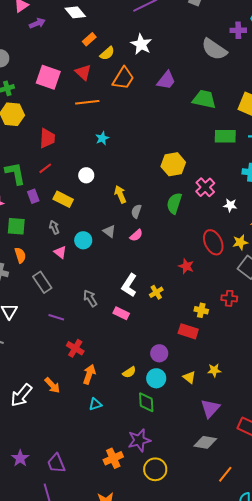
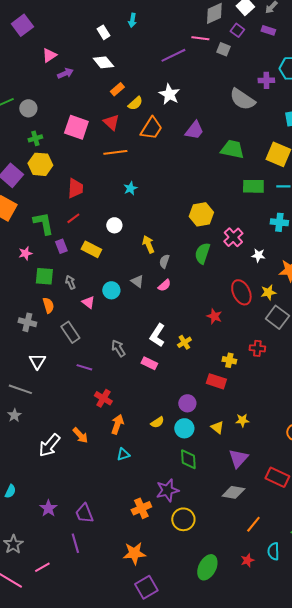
gray arrow: (54, 227) -> (70, 282), moved
green diamond: (146, 402) -> (188, 459), moved

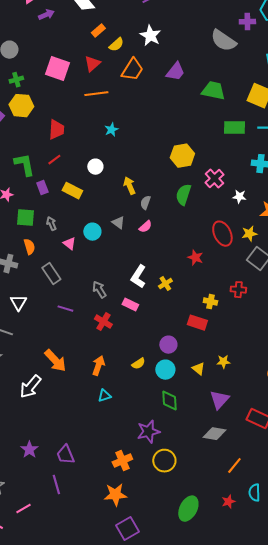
red triangle: (111, 122) -> (92, 64), turned 36
red cross: (103, 398) -> (103, 322), moved
orange arrow: (80, 435) -> (55, 361), moved, size x1.4
orange cross: (141, 508) -> (122, 461), moved

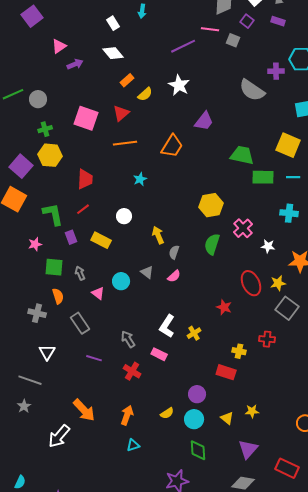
orange trapezoid: (132, 70) -> (172, 146), moved
green trapezoid: (213, 91) -> (242, 155), moved

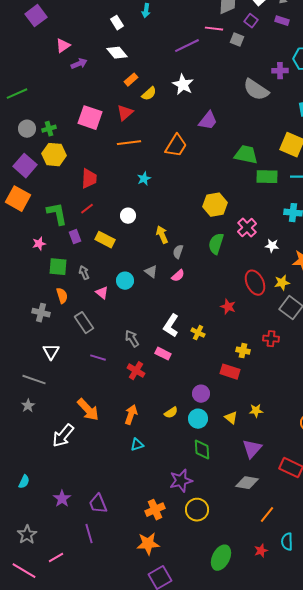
gray circle: (38, 99) -> (27, 129), moved
yellow cross: (194, 333) -> (198, 333), turned -32

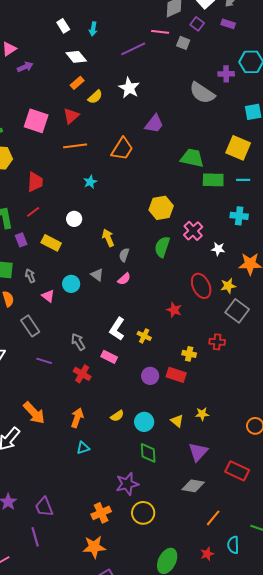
cyan arrow: (146, 11) -> (93, 29), moved
white diamond: (117, 53) -> (76, 57), moved
purple circle: (201, 394) -> (150, 376), moved

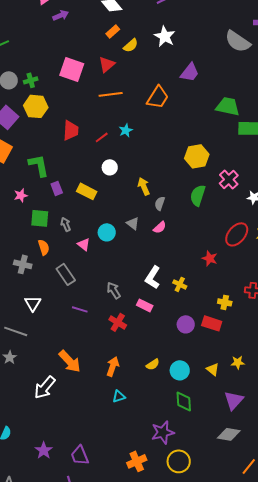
red line: (33, 212) -> (102, 137), moved
red ellipse: (201, 286) -> (237, 234), turned 65

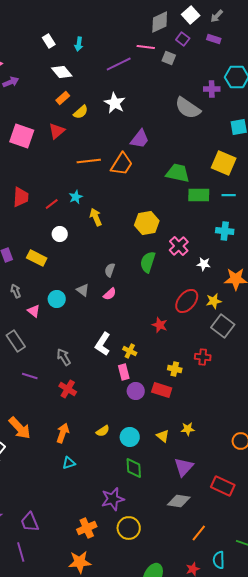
orange line: (111, 94) -> (89, 161), moved
orange trapezoid: (158, 97) -> (122, 164), moved
yellow arrow: (144, 186) -> (96, 217), moved
pink rectangle: (145, 305) -> (124, 372), moved, turned 49

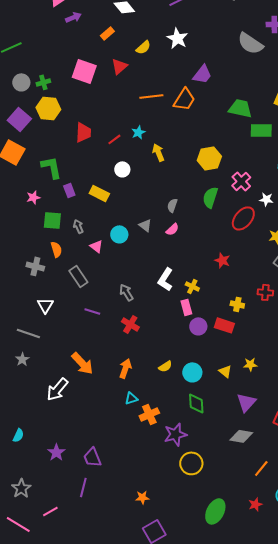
orange rectangle: (63, 98) -> (107, 33), moved
red ellipse: (187, 301) -> (243, 218), moved
orange cross: (87, 528) -> (149, 414), moved
purple line: (21, 552) -> (83, 487), turned 30
orange star: (80, 562) -> (142, 497), size x0.6

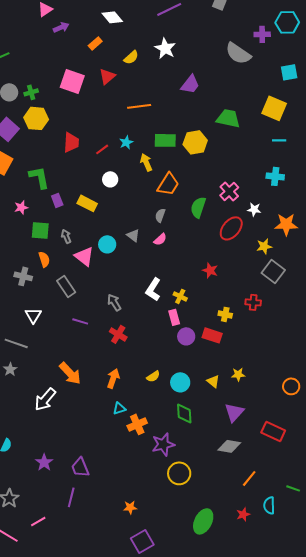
orange trapezoid: (184, 99) -> (168, 184), moved
green rectangle: (261, 130) -> (165, 140), moved
yellow hexagon: (209, 158) -> (195, 142), moved
pink triangle: (96, 246) -> (84, 256), size x1.5

